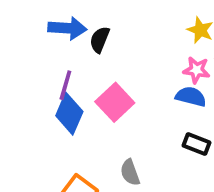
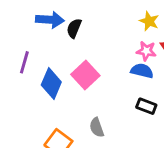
purple line: (65, 85) -> (24, 62), moved

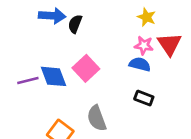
purple line: (24, 62) -> (28, 80), moved, turned 60
blue diamond: (51, 84) -> (53, 76), turned -44
gray semicircle: (97, 127) -> (97, 118), size x1.4

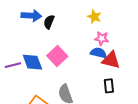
yellow star: (147, 17) -> (94, 17), moved
red triangle: (169, 44) -> (111, 60), moved, turned -42
black rectangle: (144, 98) -> (109, 86), moved, turned 64

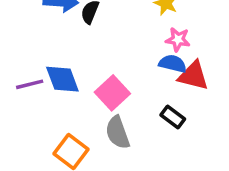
pink square: (57, 56) -> (112, 93), moved
black rectangle: (109, 86) -> (173, 117), moved, turned -48

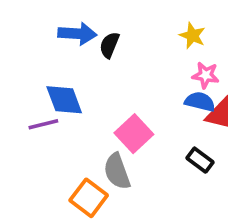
blue diamond: (62, 79) -> (64, 100), moved
gray semicircle: (118, 133) -> (117, 171), moved

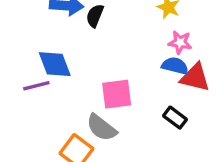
pink square: (134, 134) -> (117, 94), turned 36
gray semicircle: (117, 171) -> (102, 128), turned -32

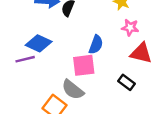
blue diamond: (55, 64) -> (39, 43), turned -45
blue semicircle: (175, 66) -> (96, 45), moved, turned 96

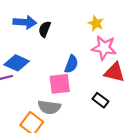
pink star: (130, 27) -> (104, 48), size x1.5
gray semicircle: (73, 90) -> (49, 107), turned -30

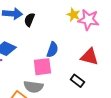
pink star: (104, 48) -> (88, 20), moved

